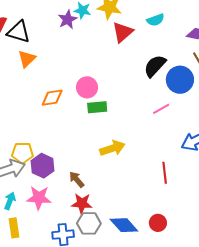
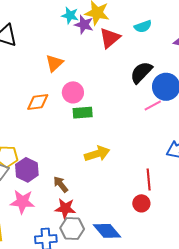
purple star: (68, 19) -> (84, 25), moved, turned -30
orange triangle: (27, 59) -> (54, 63), moved
pink line: (161, 109) -> (153, 106), moved
red circle: (158, 223) -> (141, 203), moved

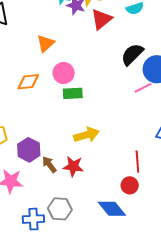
purple hexagon: (27, 170) -> (29, 150), moved
red star: (65, 208) -> (73, 166), moved
blue diamond: (107, 231) -> (112, 209), moved

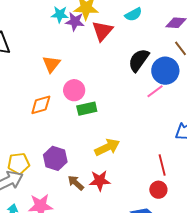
purple hexagon: (29, 150) -> (55, 158), moved

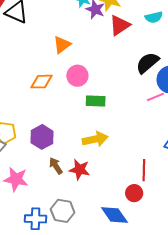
green rectangle: (87, 109) -> (96, 101), moved

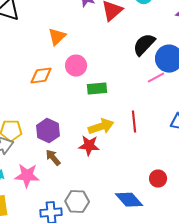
brown arrow: (56, 166) -> (53, 158), moved
red star: (80, 170) -> (89, 146), moved
red line: (144, 170) -> (134, 122), moved
red circle: (134, 193) -> (158, 179), moved

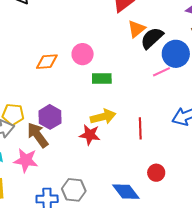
orange triangle: (57, 37) -> (136, 29), moved
red line: (134, 122) -> (140, 128), moved
brown arrow: (53, 158) -> (38, 135), moved, size x1.5

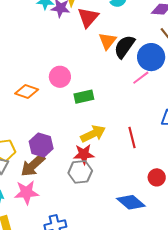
orange diamond: (47, 62) -> (27, 91), turned 35
brown arrow: (38, 135) -> (33, 165), turned -84
gray hexagon: (74, 190) -> (80, 172), moved

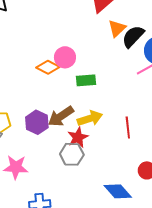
orange diamond: (27, 91) -> (48, 67), moved
red star: (84, 154) -> (78, 137), turned -30
brown arrow: (33, 165) -> (61, 116), moved

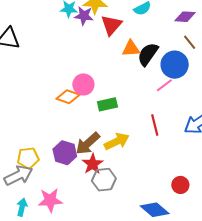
orange triangle: (117, 28) -> (131, 49), turned 48
red line: (128, 127) -> (155, 125), moved
red star: (78, 137) -> (93, 164), moved

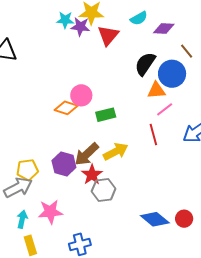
purple diamond: (185, 17) -> (164, 28), moved
orange triangle: (131, 49) -> (156, 90), moved
pink line: (164, 85) -> (165, 109), moved
red circle: (180, 185) -> (184, 219), moved

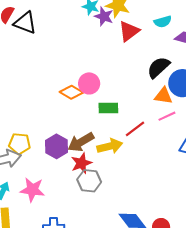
red line: (153, 134) -> (135, 129), moved, turned 55

